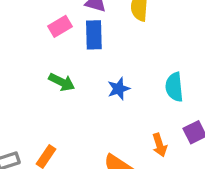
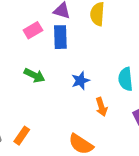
orange arrow: (160, 145) -> (101, 107), moved

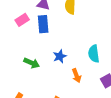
green arrow: (34, 75) -> (32, 63), moved

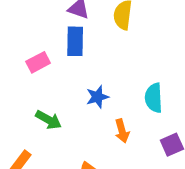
pink rectangle: (22, 20) -> (38, 62), moved
green arrow: (32, 63) -> (48, 120), moved

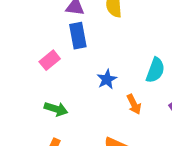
cyan semicircle: (154, 98) -> (155, 70), turned -145
green arrow: (48, 120) -> (56, 109), moved

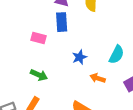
pink rectangle: (50, 60) -> (38, 38), turned 48
orange arrow: (134, 104) -> (98, 78), turned 128

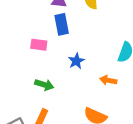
blue star: (79, 57) -> (76, 61), moved

